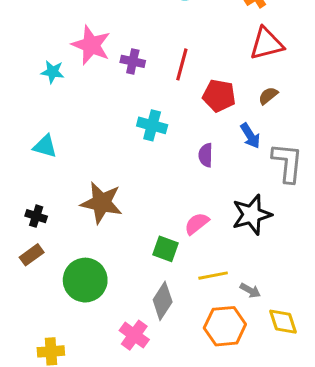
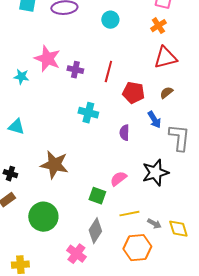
yellow diamond: (283, 322) -> (178, 229), moved

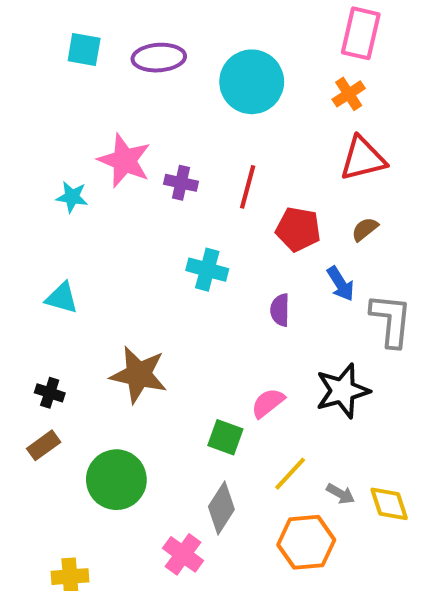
cyan circle: (110, 20) -> (252, 82), size x1.8
yellow line: (129, 214) -> (290, 474), turned -36

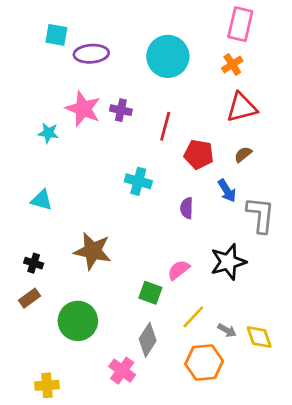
purple ellipse: (159, 58) -> (91, 54), moved
purple cross: (181, 183) -> (121, 110), moved

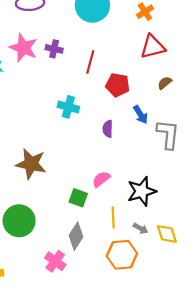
brown semicircle: (243, 154) -> (165, 83), moved
black star: (228, 262) -> (142, 191), moved
yellow line: (193, 317) -> (113, 217), turned -45

